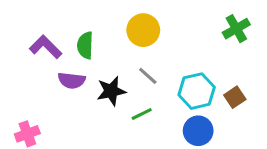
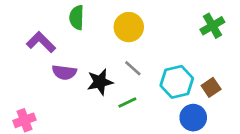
green semicircle: (85, 45) -> (77, 17), moved
blue circle: (198, 131) -> (193, 118), moved

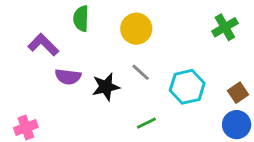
brown square: (211, 87) -> (238, 93), moved
green line: (127, 102) -> (146, 123), moved
blue circle: (193, 118) -> (237, 125), moved

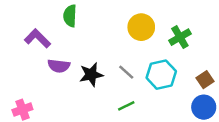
green cross: (225, 27) -> (180, 37), moved
yellow circle: (136, 29) -> (141, 27), moved
gray line: (141, 72) -> (126, 72), moved

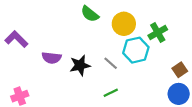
green semicircle: (70, 16) -> (90, 14), moved, turned -54
purple L-shape: (37, 38) -> (16, 39), moved
cyan hexagon: (161, 75) -> (136, 50), moved

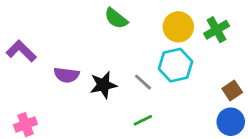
yellow circle: (124, 24) -> (178, 27), moved
green cross: (158, 33) -> (217, 30), moved

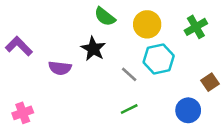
yellow circle: (178, 27) -> (147, 24), moved
black star: (103, 85) -> (93, 49), moved, turned -30
blue circle: (231, 122) -> (188, 110), moved

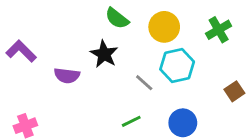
green line: (129, 109) -> (131, 121), moved
blue circle: (188, 110) -> (183, 123), moved

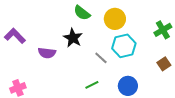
green cross: (219, 30) -> (163, 30), moved

